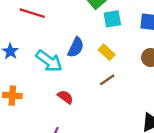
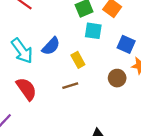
red semicircle: (65, 97) -> (26, 89), size x1.5

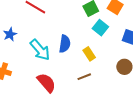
cyan square: (93, 31) -> (100, 28), turned 35
blue semicircle: (51, 46) -> (65, 44), turned -30

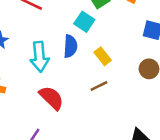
cyan square: (100, 28) -> (84, 22), moved
cyan arrow: (40, 50) -> (40, 57), turned 40

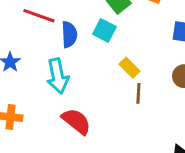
blue semicircle: (70, 46) -> (69, 34), moved
brown line: (99, 86) -> (138, 93), moved, turned -54

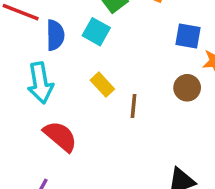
yellow rectangle: (129, 68) -> (102, 85), moved

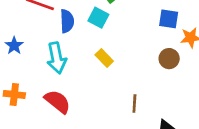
brown line: (134, 106) -> (134, 103), moved
red semicircle: (60, 136) -> (57, 102), moved

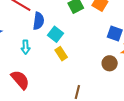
cyan square: (98, 18) -> (56, 34), moved
cyan arrow: (57, 58) -> (26, 47), size x0.6

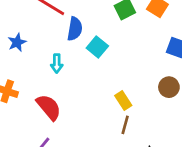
yellow rectangle: (61, 54) -> (123, 100), moved

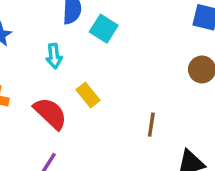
yellow rectangle: (123, 100) -> (88, 95), moved

